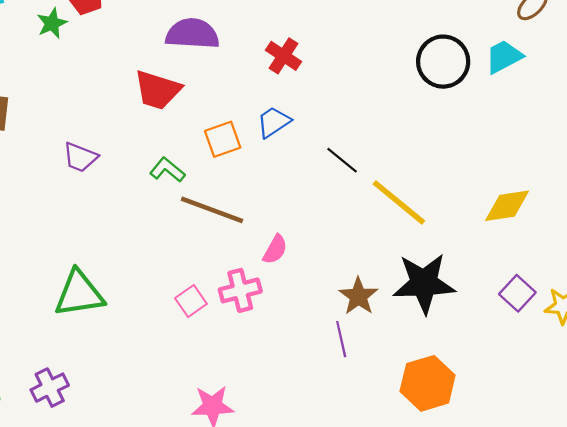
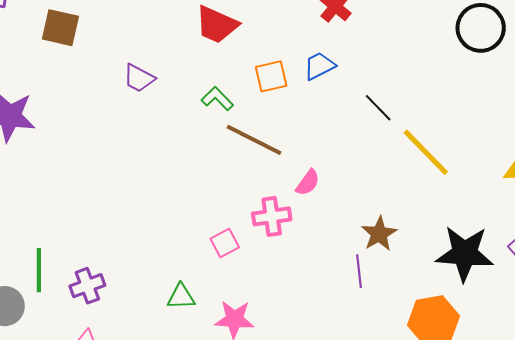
black star: (424, 283) -> (465, 254), moved
green triangle: (79, 294) -> (181, 297), moved, size x0.6
pink square: (191, 301) -> (225, 243), moved

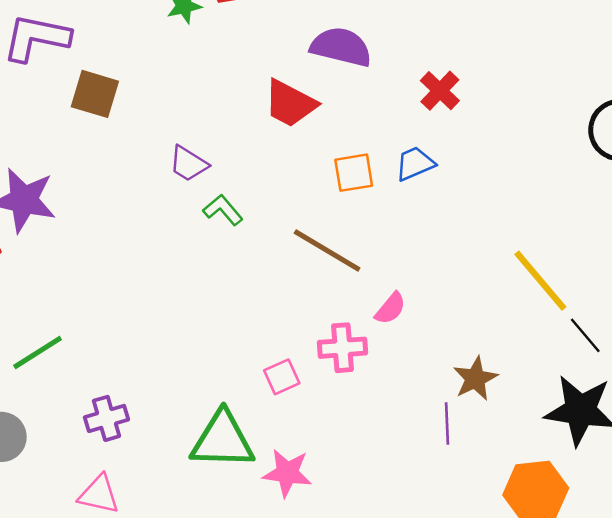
green L-shape: (217, 99) -> (223, 210), moved
black line: (378, 108) -> (585, 335), moved
green line: (39, 270) -> (38, 352), moved, turned 54
green triangle: (181, 297) -> (223, 440), size x1.8

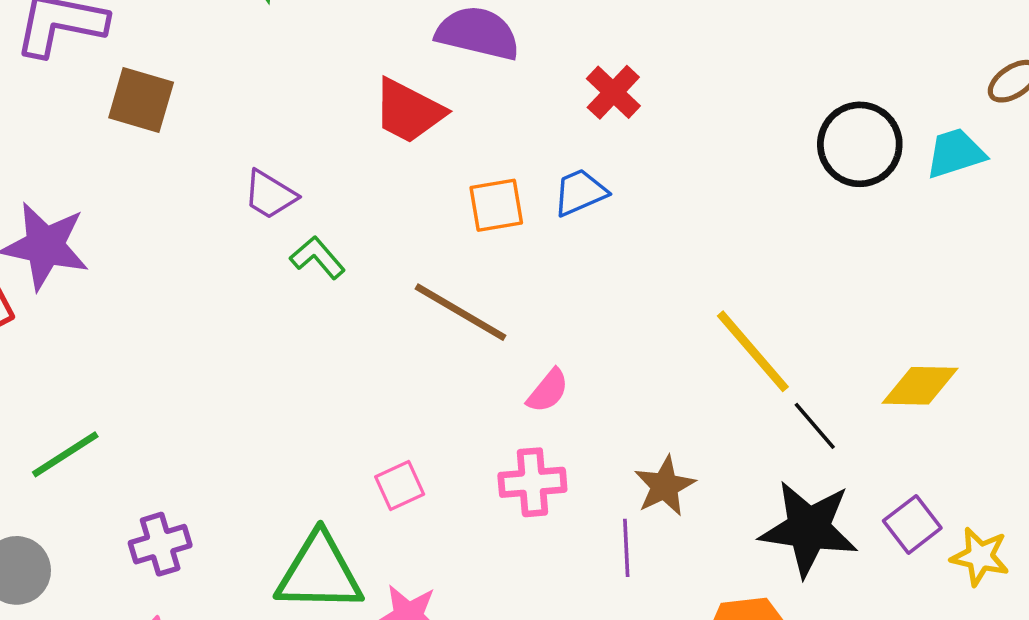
pink cross: (343, 348) -> (532, 482), moved

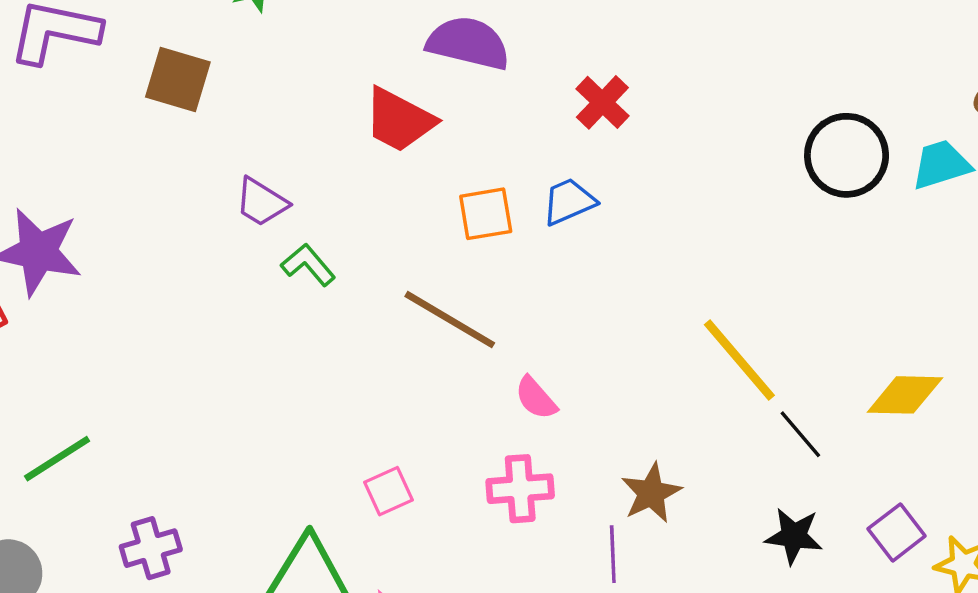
brown square: (141, 100) -> (178, 80), moved
pink semicircle: (548, 391) -> (536, 398), turned 99
black star: (809, 529) -> (794, 536), size x0.6

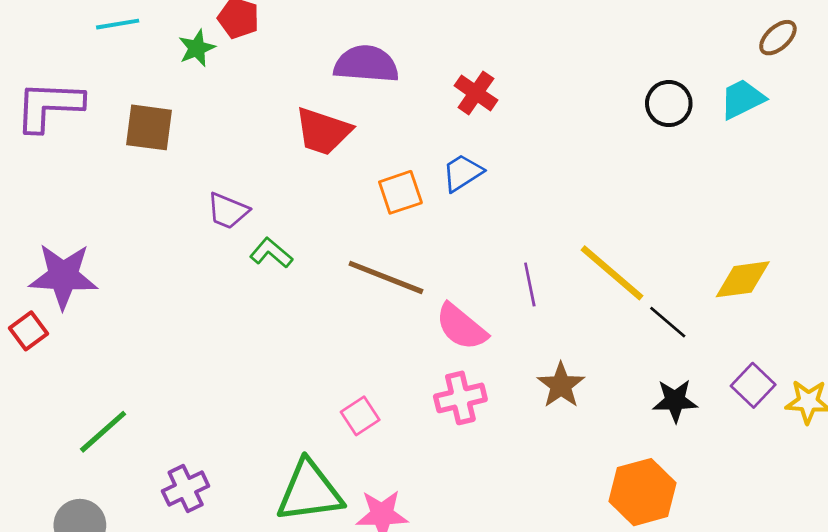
black circle: (847, 155) -> (669, 104), size x0.7
pink semicircle: (536, 398) -> (461, 327), size x1.5
purple line: (613, 554) -> (530, 284), moved

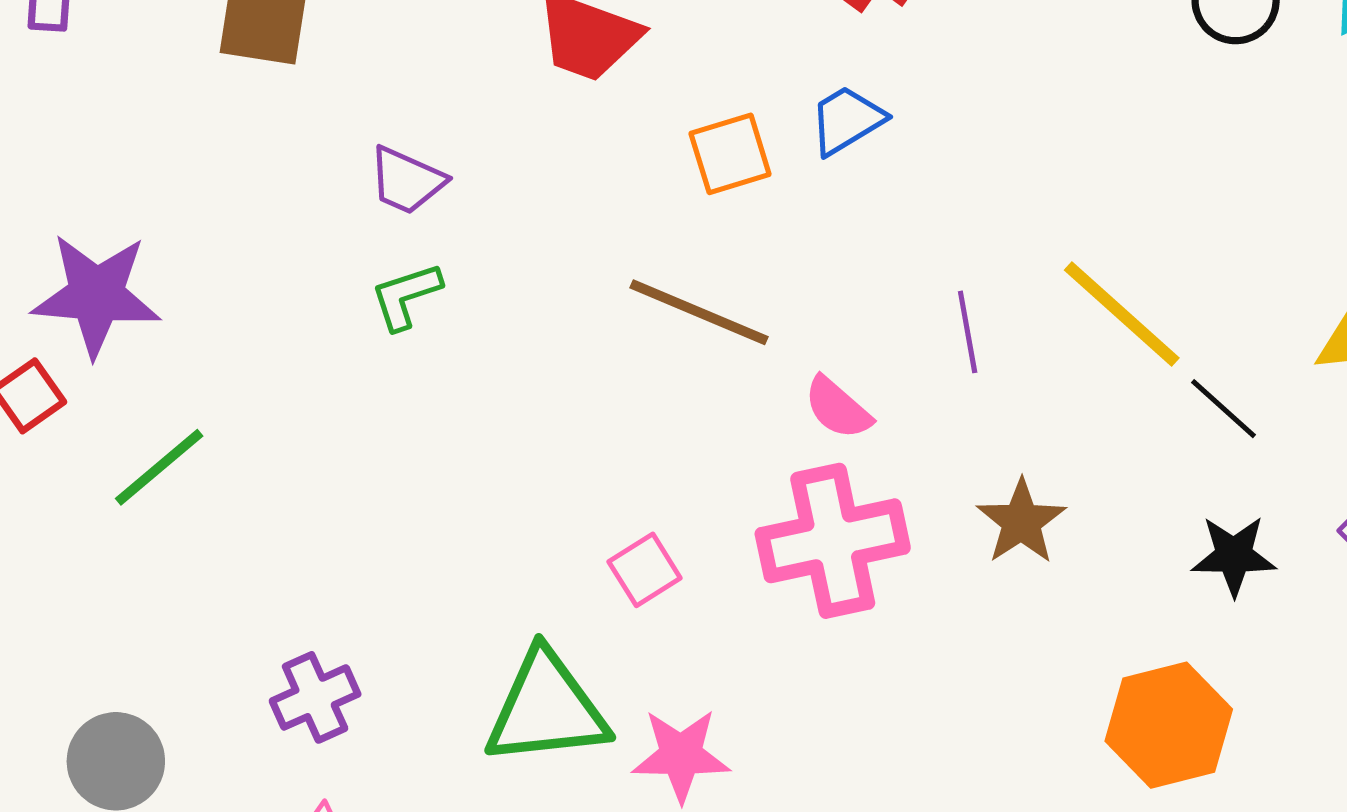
green L-shape: (271, 253) -> (406, 296), moved, turned -60
pink semicircle: (461, 327) -> (838, 408), size x0.7
pink cross: (460, 398) -> (833, 541), size x1.5
green line: (103, 432) -> (159, 467), moved

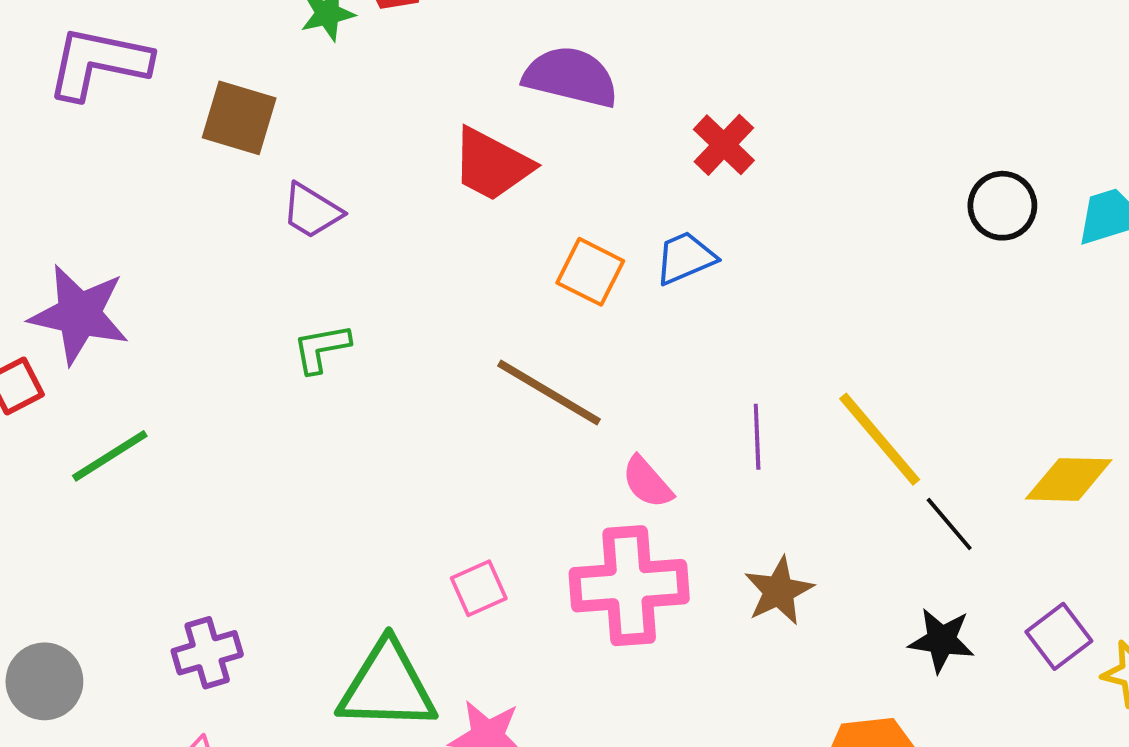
orange square: (730, 154) -> (590, 272), turned 36
purple trapezoid: (407, 180) -> (312, 211), moved

